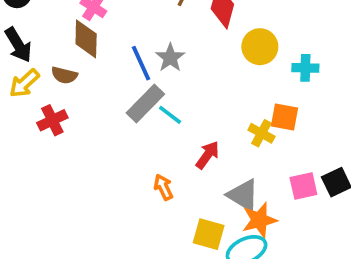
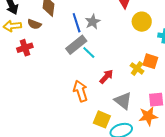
yellow arrow: (24, 83) -> (12, 26), turned 30
orange arrow: (163, 187) -> (80, 91), size x1.5
orange star: (259, 220) -> (148, 116), moved

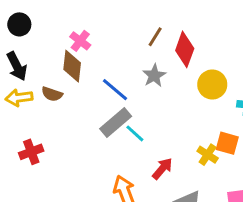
gray star: (93, 22) -> (154, 76), moved
blue line: (77, 23) -> (115, 90), turned -30
red cross: (25, 48) -> (31, 152), moved

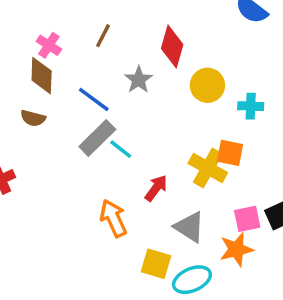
brown line: (155, 37) -> (103, 36), moved
brown semicircle: (52, 94) -> (33, 118), moved
yellow cross: (208, 155) -> (208, 168), size x1.5

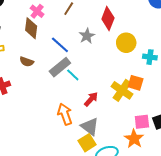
brown semicircle: (33, 118) -> (27, 62), moved
gray triangle: (189, 227) -> (90, 127), moved
orange star: (236, 249) -> (134, 139), turned -30
yellow square: (156, 264) -> (87, 143), turned 36

